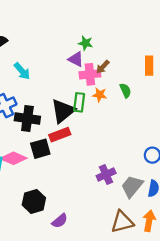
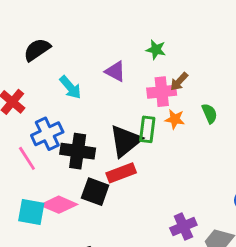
purple triangle: (76, 59) -> (115, 71), moved
black square: (40, 149) -> (95, 192), turned 36

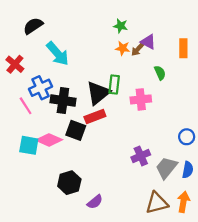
purple triangle: (115, 71) -> (148, 42), moved
cyan arrow: (70, 87) -> (58, 54), size x1.4
pink cross: (162, 92) -> (141, 99), moved
orange star: (175, 119) -> (123, 48), moved

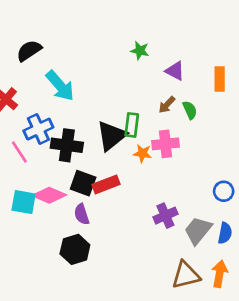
orange star: (123, 48) -> (143, 153), moved
brown arrow: (138, 49) -> (167, 105), moved
red rectangle: (95, 117) -> (106, 184), moved
purple semicircle: (95, 202) -> (82, 214), moved, turned 112

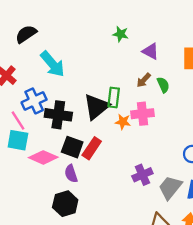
red rectangle: (106, 184) -> (92, 148), turned -35
cyan square: (24, 202) -> (18, 140), moved

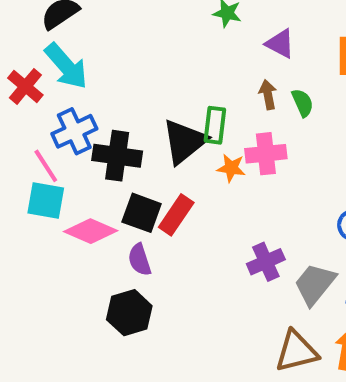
cyan arrow: (53, 64) -> (66, 66), moved
brown arrow: (144, 80) -> (268, 95), turned 126

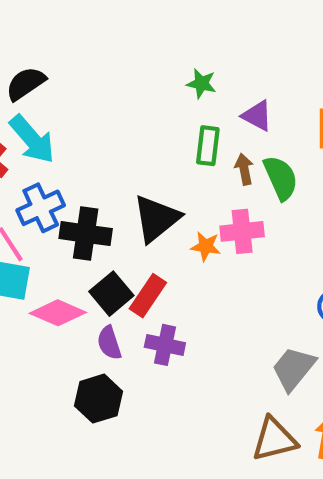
green semicircle: (303, 103) -> (281, 178), size x1.5
green rectangle: (215, 125) -> (208, 146), moved
black square: (142, 213) -> (111, 294), turned 30
purple cross: (266, 262) -> (165, 345), moved, turned 36

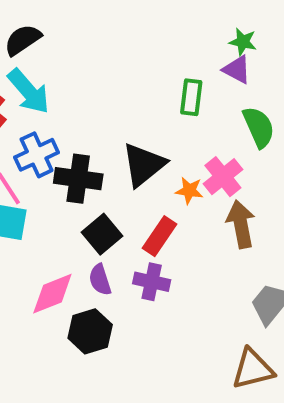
green star: (201, 83) -> (243, 42), moved
brown arrow: (244, 169) -> (241, 224), moved, size x1.6
pink cross: (242, 231) -> (223, 177), turned -33
red rectangle: (148, 296) -> (160, 236), moved
pink diamond: (58, 313) -> (52, 294), moved, turned -45

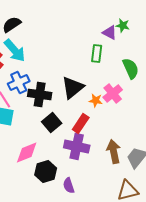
purple triangle: (237, 70) -> (110, 32), moved
brown arrow: (241, 224) -> (114, 152), moved
purple semicircle: (100, 280) -> (69, 186), moved
purple cross: (152, 282) -> (77, 146), size x1.4

